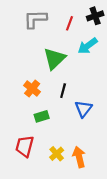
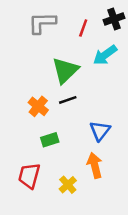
black line: (63, 91) -> (68, 100), moved, turned 56
orange arrow: (79, 157) -> (95, 165), moved

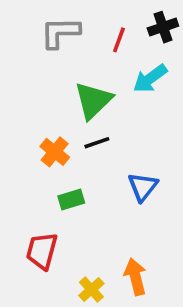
orange arrow: (95, 165) -> (135, 277), moved
yellow cross: (68, 185) -> (91, 289), moved

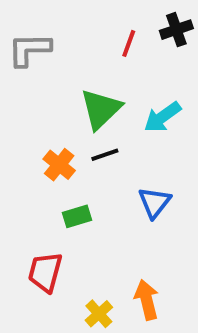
gray L-shape: (60, 33) -> (29, 49), moved
cyan arrow: (150, 78) -> (162, 117), moved

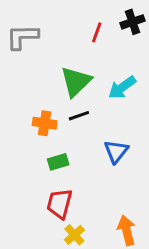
orange cross: (59, 165) -> (45, 123), turned -30
red trapezoid: (45, 272) -> (60, 204), moved
orange arrow: (147, 300) -> (127, 230), moved

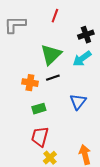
black cross: (132, 22) -> (86, 35), moved
red line: (97, 32) -> (55, 16), moved

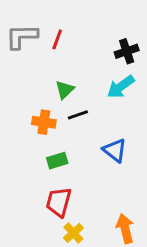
red line: (55, 16) -> (57, 39), moved
green triangle: (51, 55) -> (65, 90), moved, size x0.6
blue triangle: (78, 102) -> (115, 150), turned -30

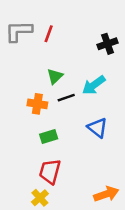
cyan arrow: (121, 87) -> (94, 85), moved
orange arrow: (125, 229) -> (106, 194), turned 85
yellow cross: (73, 233) -> (40, 198), moved

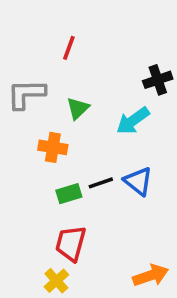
gray L-shape: (19, 31) -> (26, 94), moved
black cross: (108, 44) -> (158, 80), moved
black line: (66, 98) -> (101, 183), moved

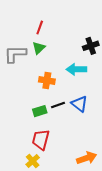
green triangle: (78, 108) -> (39, 48), moved
cyan arrow: (133, 121) -> (76, 69), turned 36
orange cross: (53, 147) -> (47, 81), moved

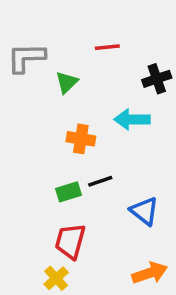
red line: (40, 28) -> (107, 47), moved, turned 64
gray L-shape: (15, 54) -> (26, 58), moved
blue triangle: (79, 104) -> (144, 211), moved

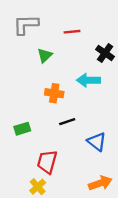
gray L-shape: (26, 58) -> (26, 25), moved
black cross: (157, 79) -> (105, 53), turned -36
green rectangle: (68, 192) -> (22, 129), moved

